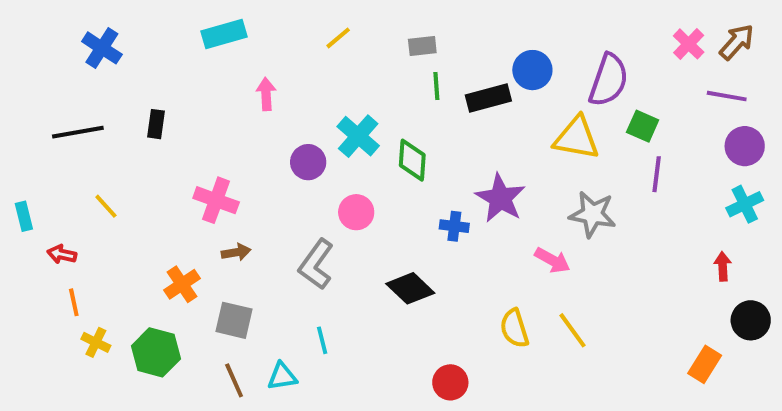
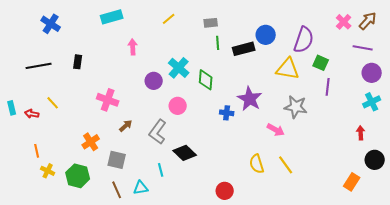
brown arrow: (236, 252) -> (126, 126), moved, turned -32
red arrow: (62, 254) -> (32, 114), moved
black diamond: (410, 288) -> (185, 153), moved

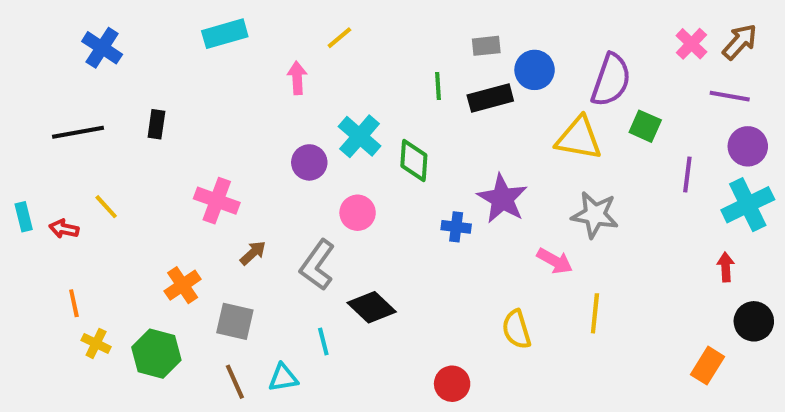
gray rectangle: (211, 23) -> (486, 46), moved
pink arrow: (133, 47) -> (297, 78), moved
purple line: (328, 87) -> (687, 174), moved
cyan cross: (372, 102) -> (748, 205), size x1.4
yellow line: (286, 165) -> (595, 313), moved, turned 42

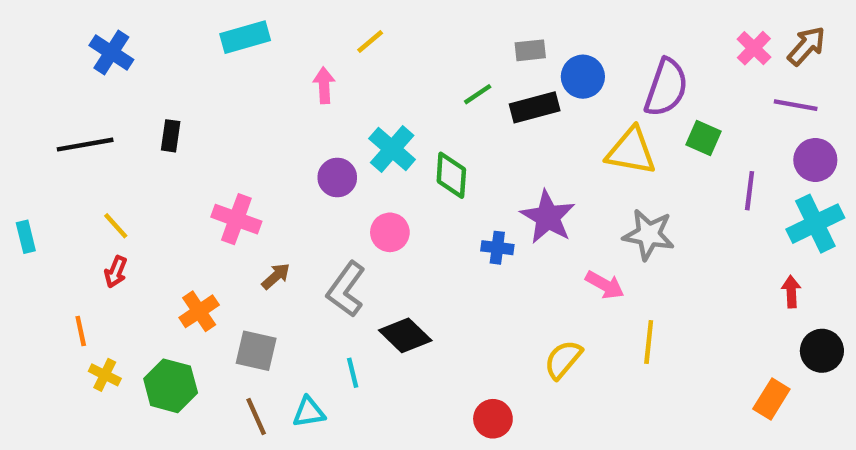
green line: (438, 86) -> (478, 94), turned 60
red arrow: (64, 229) -> (116, 272), moved, turned -80
yellow semicircle: (516, 329) -> (563, 360), turned 57

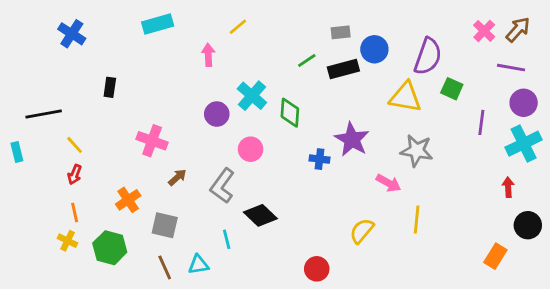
black line: (85, 145) -> (44, 114), moved
orange line: (81, 331) -> (75, 213), moved

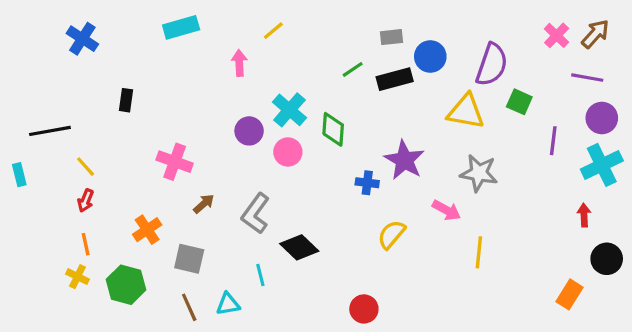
pink circle: (251, 149) -> (288, 152), moved
yellow semicircle: (362, 231) -> (391, 235), moved

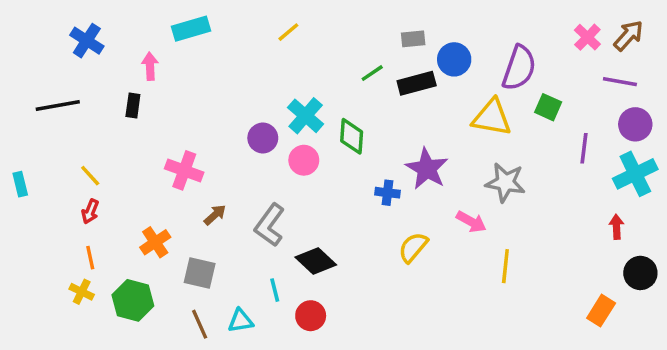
pink arrow: (239, 63) -> (150, 66), moved
black line: (50, 131) -> (58, 106), moved
red circle: (364, 309) -> (311, 316), moved

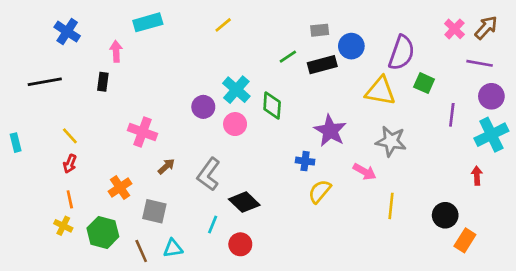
blue cross: (388, 193) -> (305, 161), moved
black circle: (640, 273) -> (445, 215), moved
cyan line: (275, 290) -> (213, 224), turned 36
cyan triangle: (241, 321) -> (173, 248), moved
brown line: (200, 324) -> (141, 251), moved

